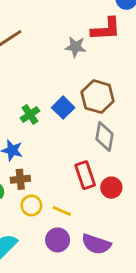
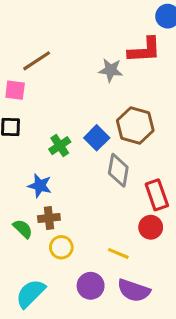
gray diamond: (104, 137) -> (118, 170), moved
red rectangle: (85, 175) -> (157, 195), moved
yellow line: (62, 211) -> (118, 253), moved

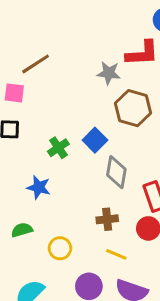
brown hexagon: (135, 126) -> (133, 108), moved
brown cross: (49, 218) -> (107, 219), moved
green semicircle: (23, 229) -> (22, 230), turned -60

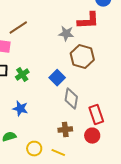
green cross: (58, 148) -> (22, 75), moved
yellow line: (116, 254) -> (58, 153), moved

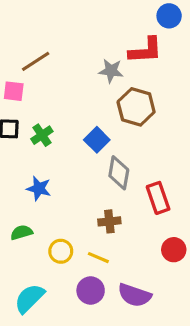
red circle: (92, 136) -> (174, 250), moved

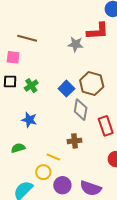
brown line: (36, 61) -> (27, 38), turned 48
brown hexagon: (136, 107) -> (92, 84), moved
yellow circle: (61, 251) -> (43, 172), moved
yellow line: (98, 258) -> (53, 157), moved

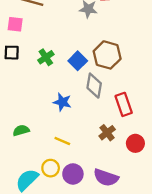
green cross: (31, 86) -> (46, 57), moved
blue star: (29, 120) -> (62, 102), moved
brown cross: (75, 141) -> (107, 133), moved, turned -32
yellow circle: (43, 172) -> (51, 168), moved

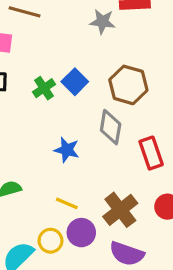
blue square: (78, 61) -> (75, 82), moved
brown cross: (107, 133) -> (120, 210), moved, size x1.5
purple circle: (73, 174) -> (81, 233), moved

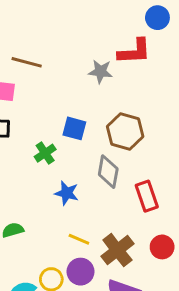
blue square: (75, 82) -> (74, 128), turned -30
green cross: (44, 88) -> (45, 153), moved
yellow line: (67, 203) -> (79, 239), moved

